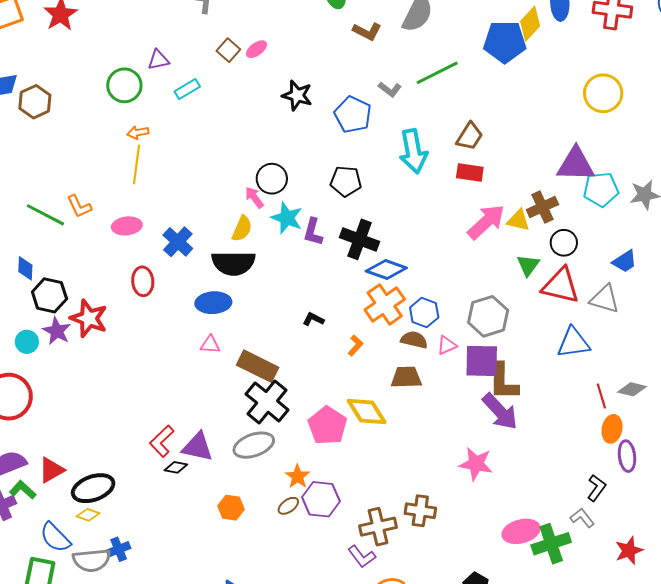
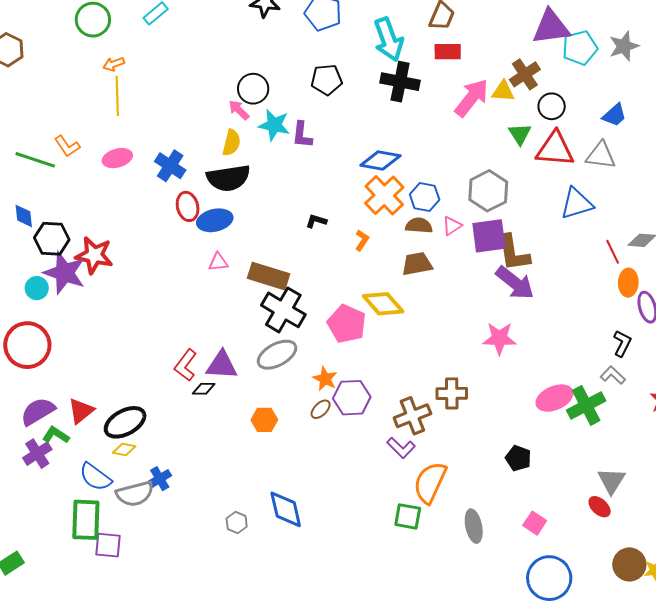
black cross: (359, 239) -> (400, 82), moved
red ellipse: (143, 281) -> (188, 206), moved
purple star: (57, 331) -> (65, 273), size x1.5

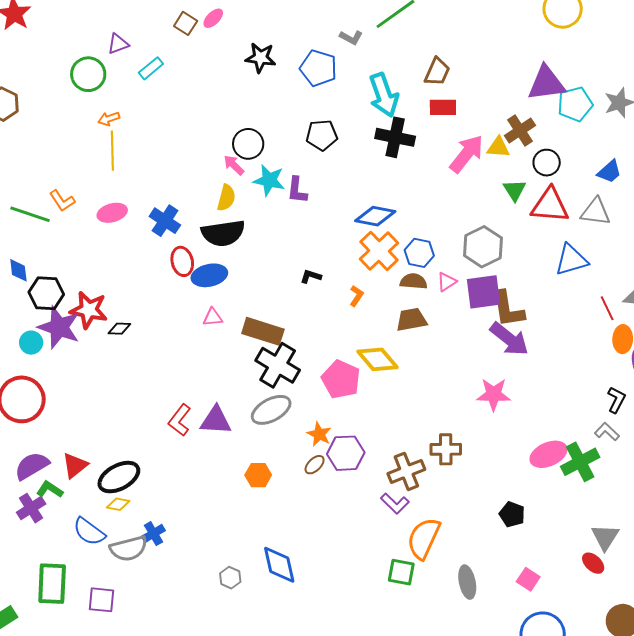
black diamond: (204, 389) -> (119, 329), moved
green rectangle: (86, 520) -> (52, 584), moved

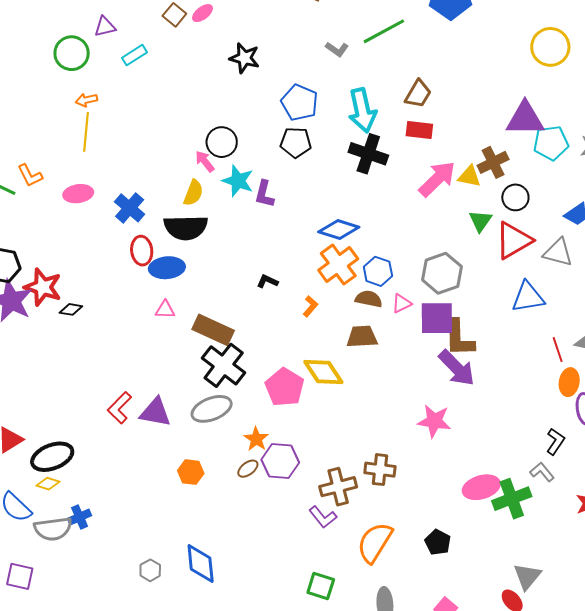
blue pentagon: (318, 68) -> (300, 103), moved
red triangle: (550, 205) -> (514, 240), turned -42
orange semicircle: (424, 538) -> (375, 542), moved

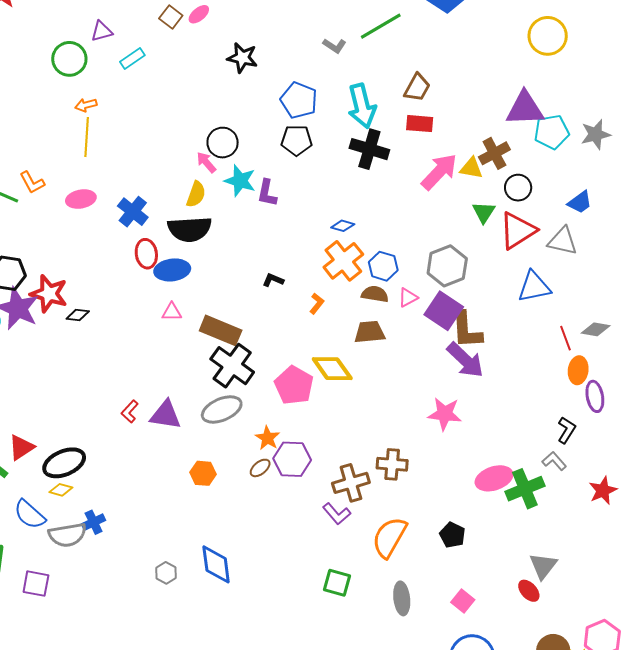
blue diamond: (339, 229) -> (343, 226), size x0.6
purple square: (437, 318) -> (444, 311), turned 36
red L-shape: (120, 408) -> (130, 412), size x0.7

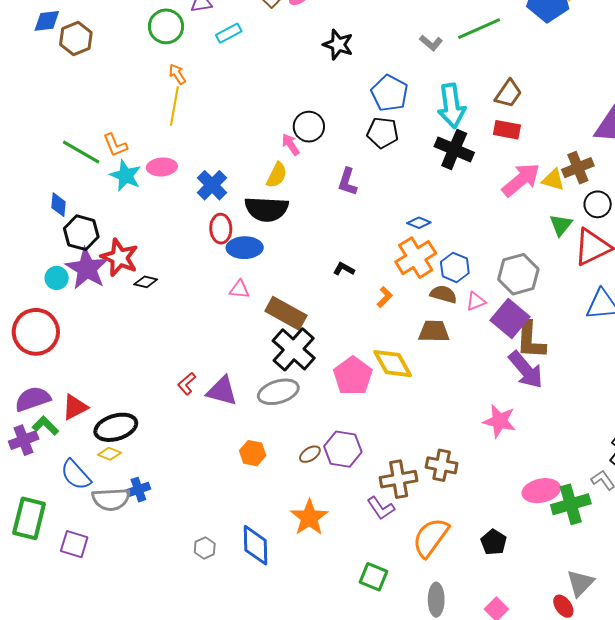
orange arrow: (86, 105) -> (177, 74), turned 65
cyan star: (240, 181) -> (126, 176), moved
orange star: (267, 438) -> (309, 518), moved, size x1.5

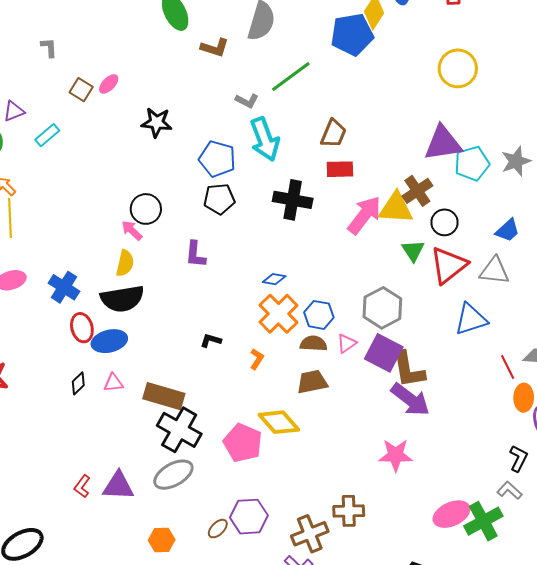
cyan arrow: (451, 106) -> (265, 139), moved
yellow triangle: (553, 180) -> (396, 208), size x1.5
black diamond: (146, 282) -> (78, 383), moved, turned -45

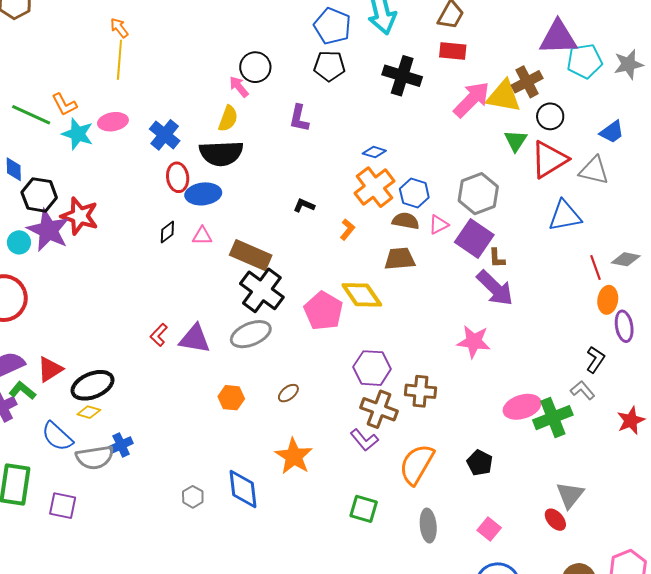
brown L-shape: (408, 370) -> (497, 258), size x0.5
purple hexagon: (249, 517) -> (372, 368), moved
brown cross: (310, 534) -> (379, 409), turned 36

